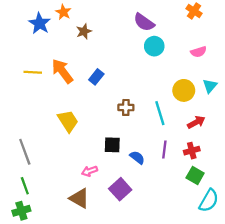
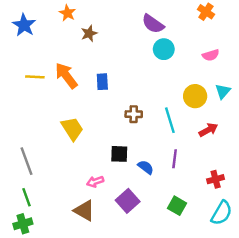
blue star: (40, 23) -> (24, 25), moved
blue rectangle: (96, 77) -> (102, 82), turned -42
red cross: (192, 151) -> (216, 179), moved
green square: (195, 176) -> (177, 206), moved

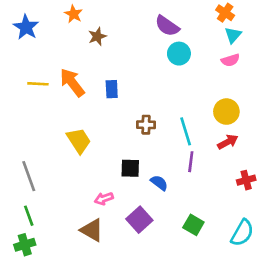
cyan triangle: (223, 91) -> (233, 35), moved
yellow circle: (195, 96) -> (226, 112), moved
purple line: (175, 159) -> (191, 162), moved
red cross: (216, 179) -> (246, 180), moved

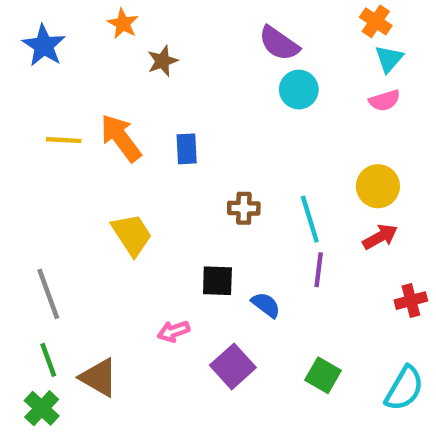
brown triangle: (92, 230) -> (99, 377), moved
green cross: (25, 245) -> (42, 408), turned -30

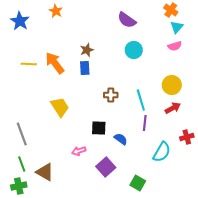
brown star: (163, 61) -> (87, 50), moved
cyan circle: (299, 90) -> (134, 50), moved
green square: (323, 375) -> (138, 183), moved
cyan semicircle: (404, 388) -> (162, 152), moved
green cross: (42, 408) -> (19, 186), turned 35

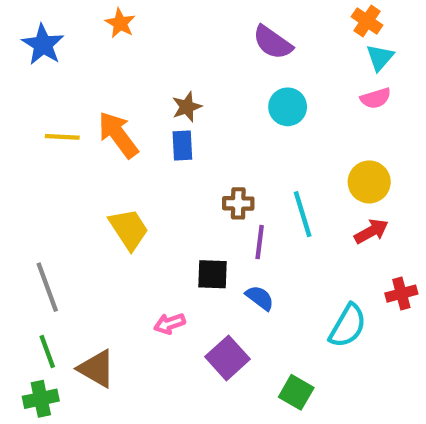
purple line: (145, 123) -> (260, 242), moved

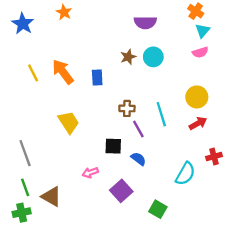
purple semicircle: (273, 42) -> (145, 23), turned -35
brown star: (187, 107) -> (128, 57), moved
yellow line: (62, 137) -> (33, 73), turned 60
purple line: (260, 242) -> (138, 129), turned -36

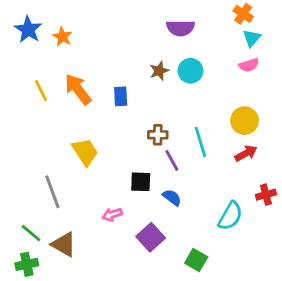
orange star: (64, 12) -> (62, 37), moved
gray line: (25, 153) -> (52, 192), moved
green line: (25, 187) -> (31, 233), turned -30

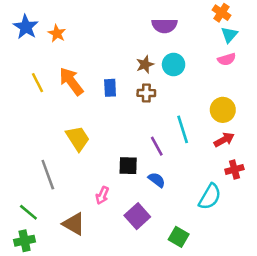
brown cross: (158, 135) -> (146, 93), moved
red cross: (266, 195) -> (234, 169), moved
pink arrow: (112, 215) -> (102, 195), turned -48
brown triangle: (64, 244) -> (74, 224), moved

